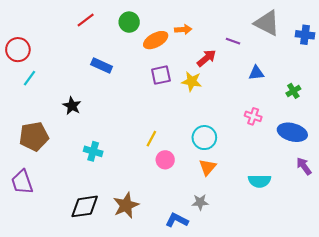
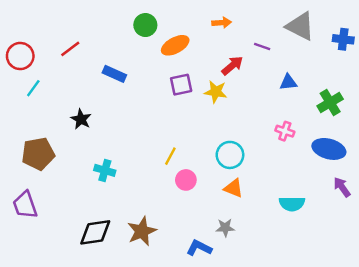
red line: (86, 20) -> (70, 49), moved
orange arrow: (183, 29) -> (222, 23), moved
green cross: (293, 91) -> (330, 102), size x1.5
orange triangle: (208, 167) -> (234, 188), turned -48

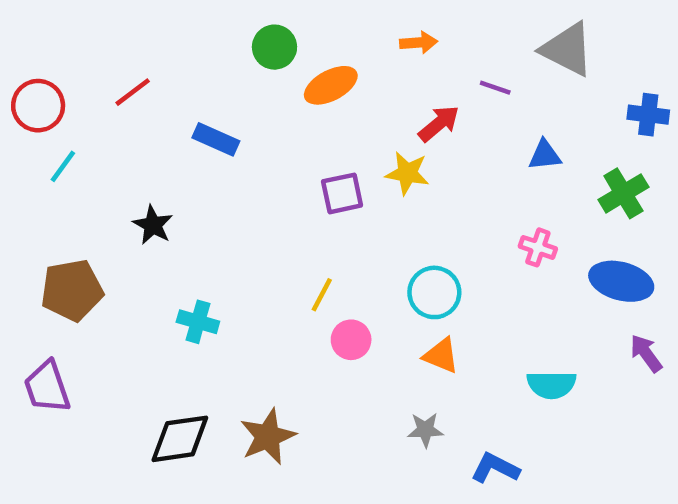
blue cross: (343, 39) -> (648, 115), moved
purple square: (181, 85) -> (342, 193), moved
blue L-shape: (199, 248) -> (495, 468), moved

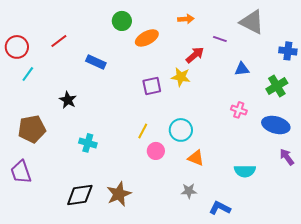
cyan circle: (434, 292) -> (181, 130), moved

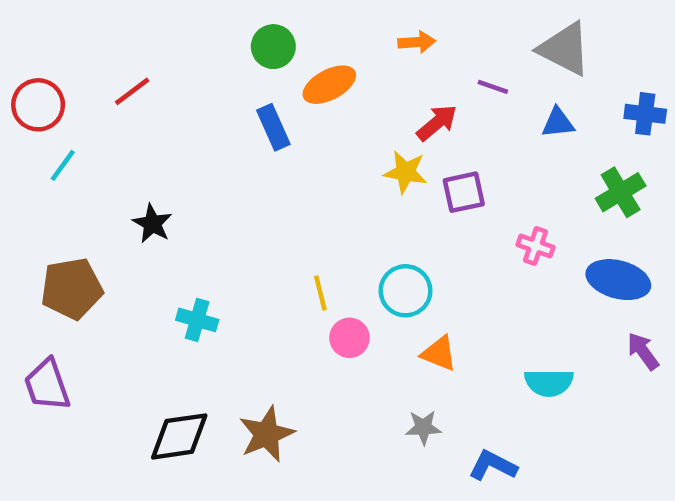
blue rectangle: (96, 62) -> (273, 127), moved, turned 42
blue triangle: (242, 69) -> (558, 123), moved
purple square: (152, 86) -> (464, 192), moved
yellow line: (143, 131) -> (320, 293), turned -42

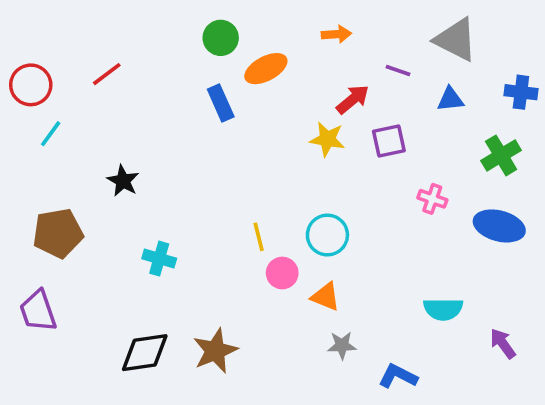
purple square: (464, 192) -> (389, 141), moved
purple arrow: (643, 351) -> (503, 344), moved
orange triangle: (439, 354) -> (326, 297), moved

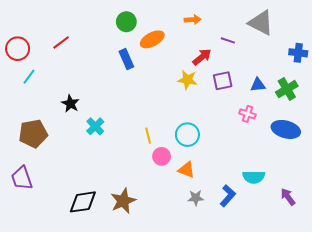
blue triangle: (450, 99) -> (258, 85), moved
cyan cross: (159, 259) -> (95, 126), moved, turned 30
blue L-shape: (398, 376) -> (228, 196), moved, turned 105

